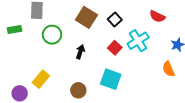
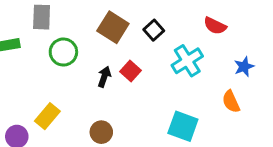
red square: (115, 48) -> (130, 71), moved
cyan square: (111, 79) -> (183, 126), moved

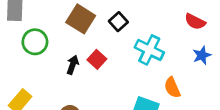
red semicircle: (215, 26) -> (195, 22), moved
cyan cross: (187, 61) -> (149, 50), turned -32
orange semicircle: (231, 102) -> (172, 88), moved

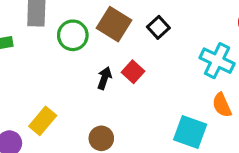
green circle: (35, 42) -> (73, 35), moved
cyan cross: (149, 50) -> (217, 61), moved

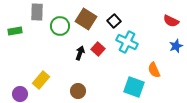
cyan cross: (217, 61) -> (127, 42), moved

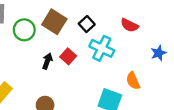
red semicircle: (171, 21) -> (130, 25), moved

